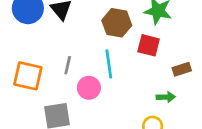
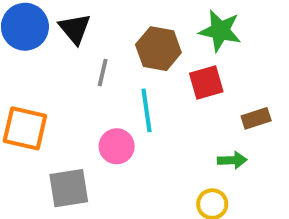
red square: (149, 45) -> (206, 83), turned -30
gray line: (68, 65) -> (103, 73), moved

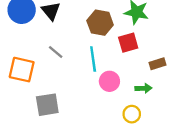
gray line: (103, 73) -> (56, 52), moved, turned -63
pink circle: (117, 146) -> (109, 81), moved

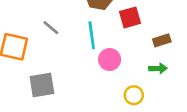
green arrow: (143, 88) -> (158, 68), moved

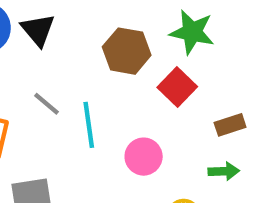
red square: (130, 17) -> (177, 87), turned -30
cyan line: (92, 35) -> (89, 125), moved

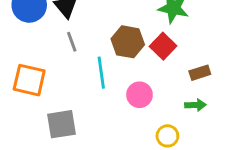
brown hexagon: (127, 51) -> (128, 42), moved
gray line: (47, 104) -> (72, 42), moved, turned 30

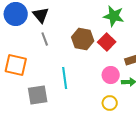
cyan line: (101, 73) -> (65, 78), moved
pink circle: (139, 95) -> (111, 75), moved

